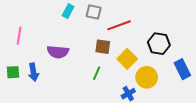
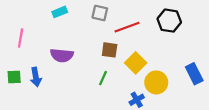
cyan rectangle: (68, 11) -> (60, 12), moved, turned 40
black hexagon: (159, 44) -> (169, 21), moved

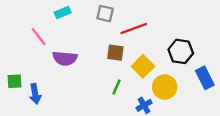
black hexagon: (169, 21) -> (181, 51), moved
pink line: (21, 38) -> (39, 37), moved, turned -48
blue arrow: (36, 77) -> (35, 94), moved
green line: (103, 78) -> (117, 87), moved

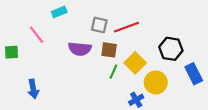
gray square: (105, 14) -> (99, 25), moved
purple semicircle: (65, 58) -> (80, 49), moved
green square: (14, 81) -> (11, 52), moved
green line: (117, 87) -> (113, 72), moved

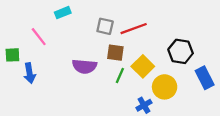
purple semicircle: (80, 49) -> (84, 66), moved
blue arrow: (33, 89) -> (30, 73), moved

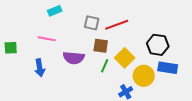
pink line: (39, 37) -> (47, 39), moved, turned -42
blue arrow: (30, 73) -> (40, 68), moved
blue rectangle: (205, 78) -> (168, 68), moved, turned -54

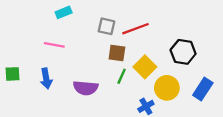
green square: (11, 48) -> (12, 74), moved
purple semicircle: (74, 58) -> (86, 88), moved
blue rectangle: (168, 68) -> (203, 89), moved, turned -66

